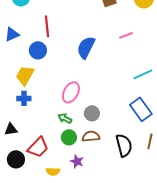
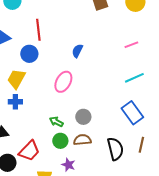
pink line: (126, 35) -> (131, 45), moved
blue semicircle: (86, 47) -> (77, 51), size x0.6
pink ellipse: (71, 92) -> (63, 82), moved

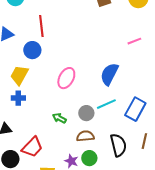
blue semicircle: (77, 51) -> (109, 74), moved, size x1.6
cyan line: (134, 78) -> (106, 104), moved
blue rectangle: (132, 113) -> (135, 109), turned 65
green circle: (60, 141) -> (89, 158), moved

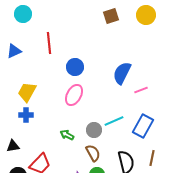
pink line: (134, 41) -> (141, 90), moved
blue circle: (32, 50) -> (75, 67), moved
blue semicircle: (109, 74) -> (122, 73), moved
brown semicircle: (85, 136) -> (93, 153), turned 66

